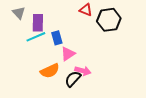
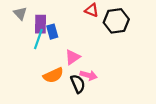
cyan line: (36, 37) -> (38, 39), turned -48
blue rectangle: (57, 38) -> (52, 32), moved
black semicircle: (73, 79) -> (78, 84), turned 114

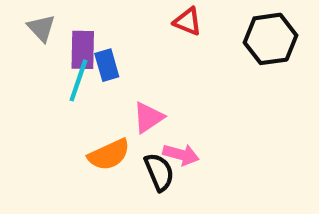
black hexagon: (116, 21) -> (270, 39), moved

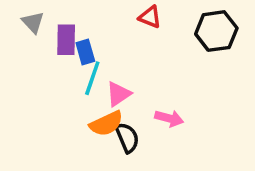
cyan line: (78, 80) -> (92, 78), moved
orange semicircle: (109, 155) -> (106, 124), moved
pink arrow: (181, 155) -> (169, 118), moved

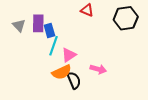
gray triangle: (33, 22) -> (19, 25), moved

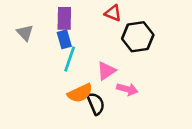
black hexagon: (126, 18) -> (138, 37), moved
purple rectangle: (38, 23) -> (64, 18), moved
pink triangle: (69, 55) -> (106, 71), moved

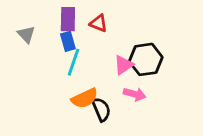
red triangle: (113, 13) -> (99, 23), moved
black hexagon: (138, 37) -> (146, 59), moved
pink triangle: (106, 71) -> (124, 65), moved

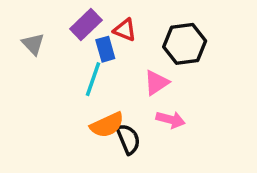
purple rectangle: (68, 19) -> (86, 25), turned 45
blue rectangle: (68, 41) -> (105, 49), moved
black hexagon: (146, 59) -> (185, 44), moved

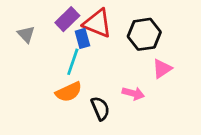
red triangle: (125, 30) -> (98, 23), size x1.6
pink triangle: (156, 83) -> (162, 69), moved
orange semicircle: (107, 125) -> (69, 92), moved

